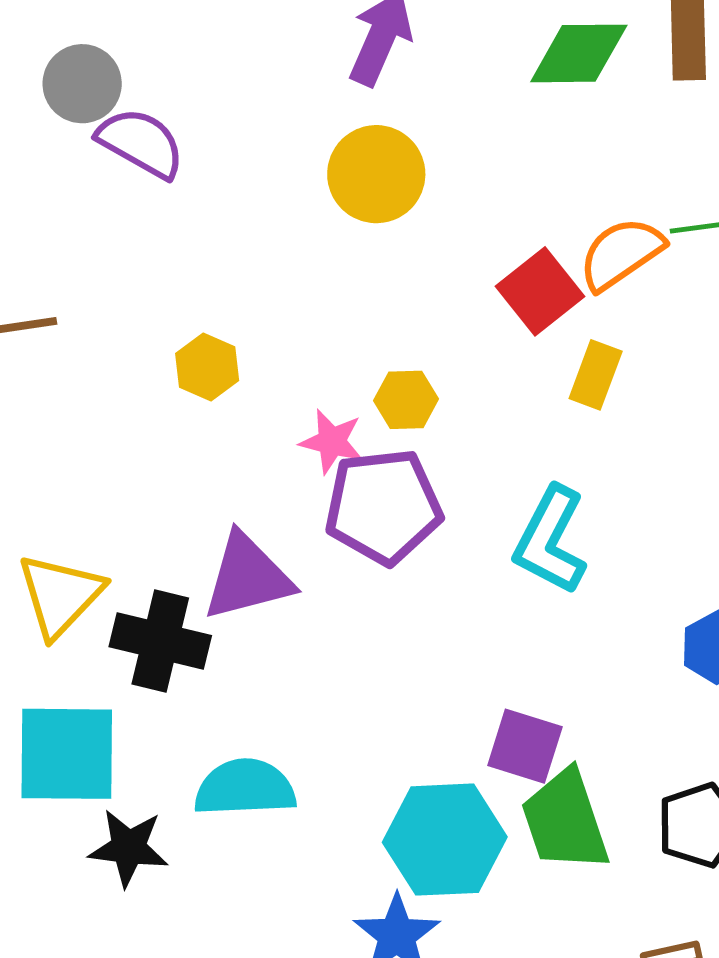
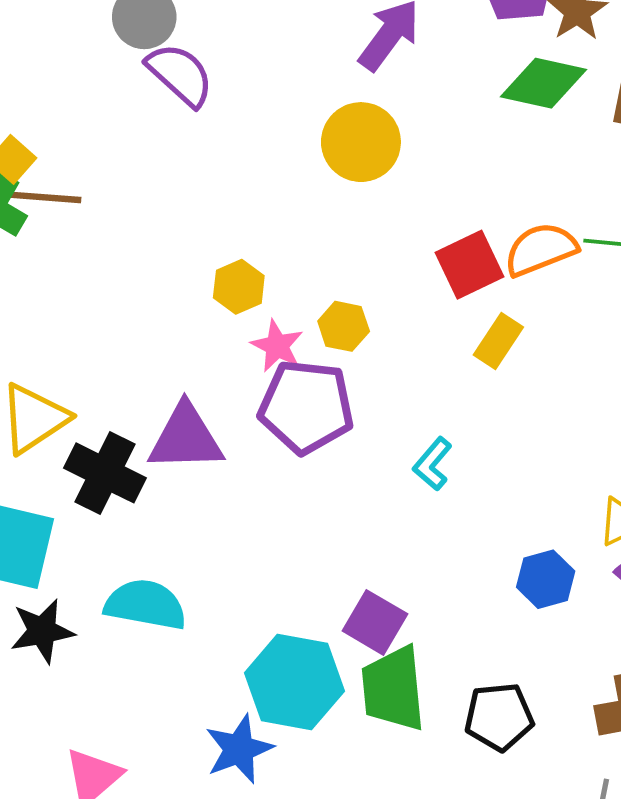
yellow hexagon: (207, 367) -> (239, 287), moved
cyan L-shape: (550, 540) -> (433, 464), size x0.6
black star: (129, 848) -> (42, 631), turned -30

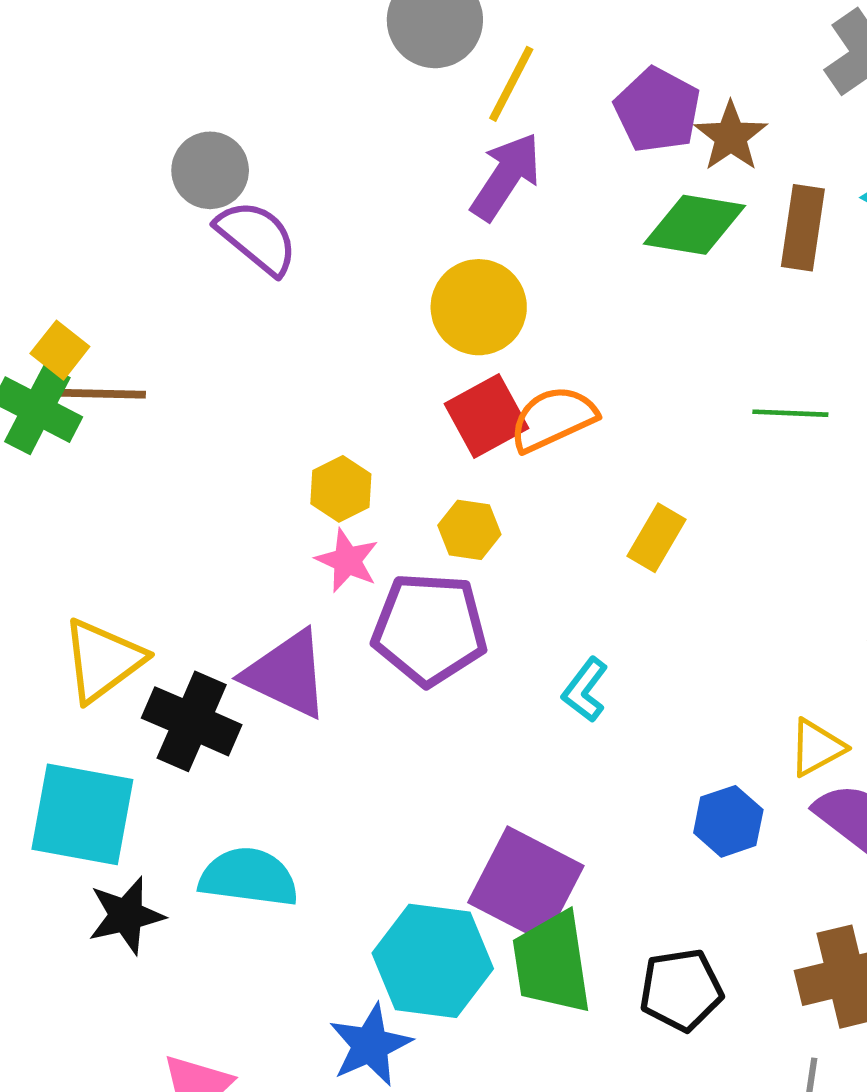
orange semicircle: (541, 249) -> (553, 419), moved
red square: (469, 265) -> (487, 416), moved
pink star: (277, 346) -> (347, 560), moved
purple triangle: (186, 438) -> (287, 674), turned 30
purple square: (375, 622) -> (526, 884), size x1.5

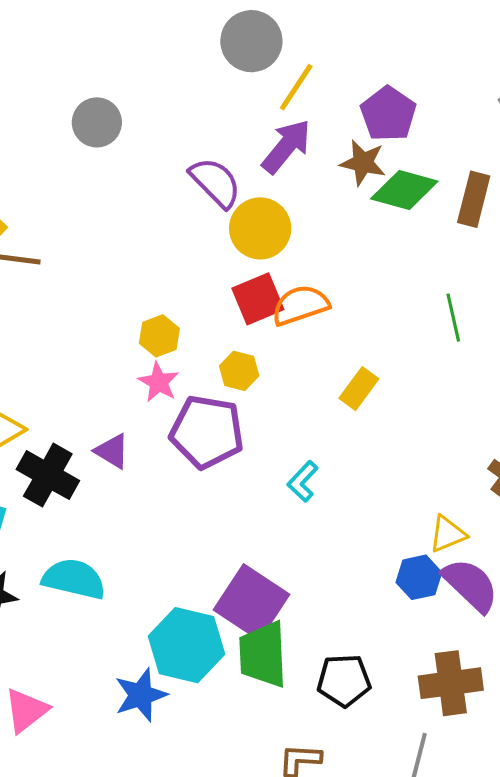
brown star: (731, 136) -> (363, 163), moved, turned -30
purple semicircle: (257, 237) -> (215, 182), moved
green line: (790, 413) -> (453, 318), turned 69
purple triangle: (287, 674) -> (112, 451), size x0.6
blue hexagon: (728, 821) -> (419, 577), moved

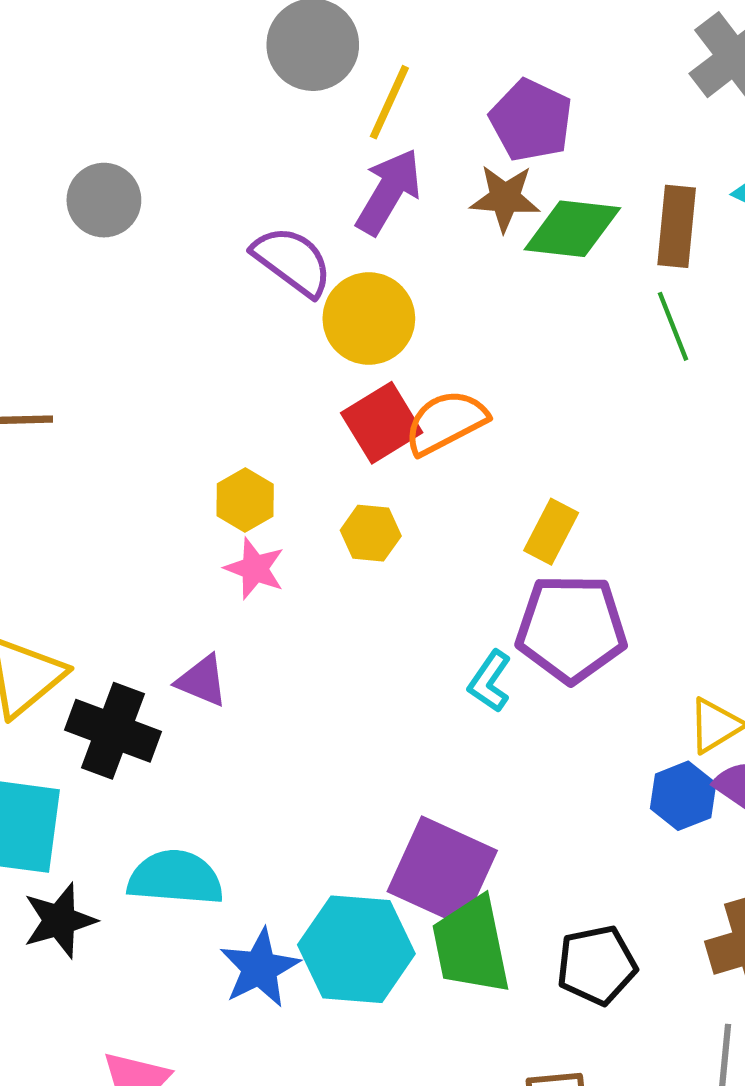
green line: (453, 318) -> (673, 326), moved
purple pentagon: (207, 432) -> (571, 628), moved
blue star: (141, 695) -> (260, 968), moved

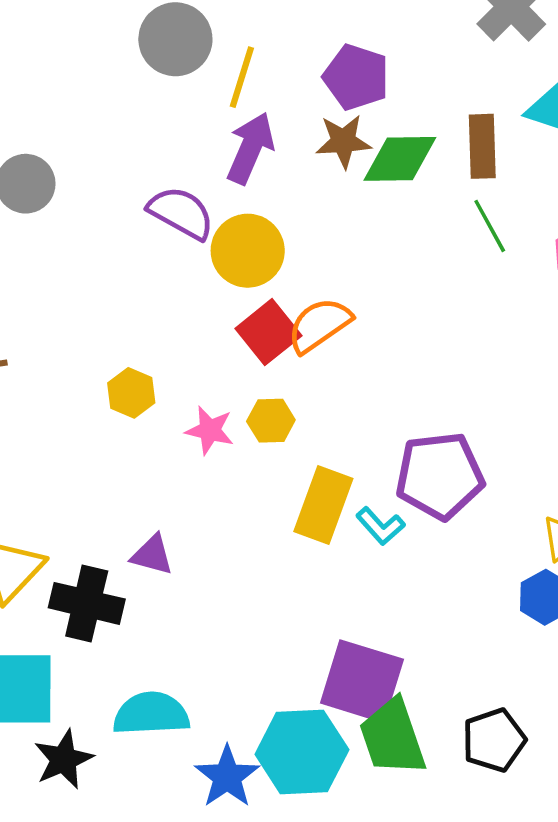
yellow hexagon: (245, 500) -> (131, 393), moved
yellow rectangle: (551, 532) -> (323, 505), moved, size x1.5
pink star: (255, 569) -> (210, 430), moved
cyan L-shape: (490, 681) -> (380, 526), turned -69

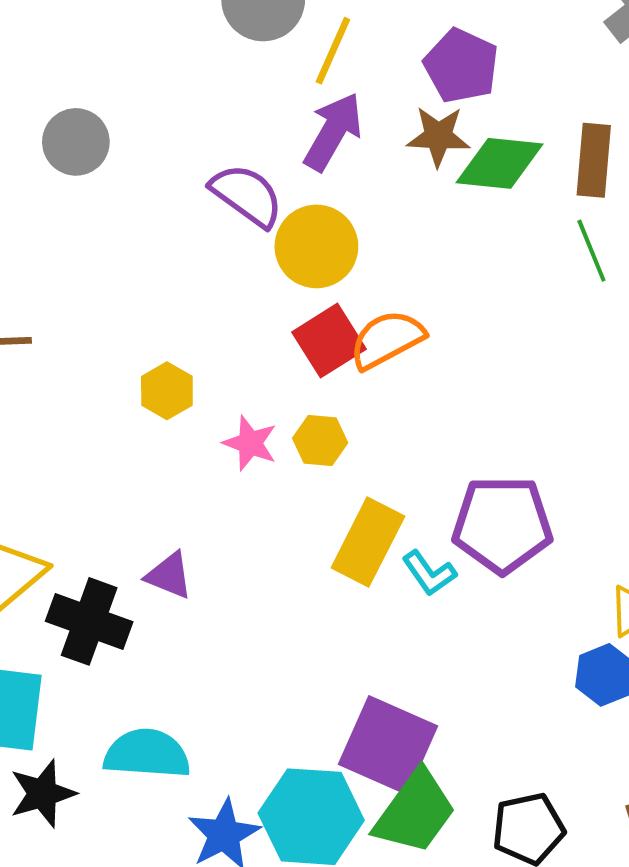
green trapezoid: (392, 737) -> (415, 812), turned -132

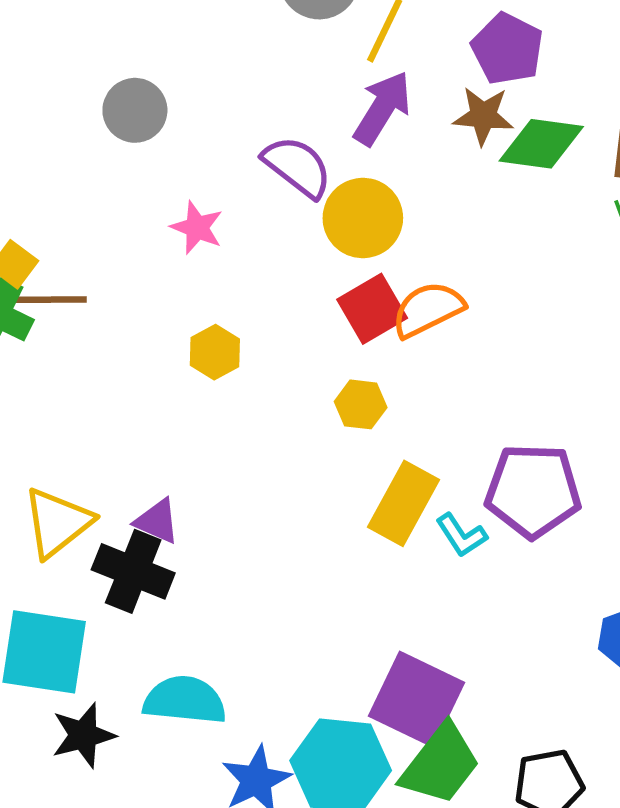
pink star: (250, 443) -> (197, 228), moved
purple triangle: (169, 575) -> (157, 521), moved

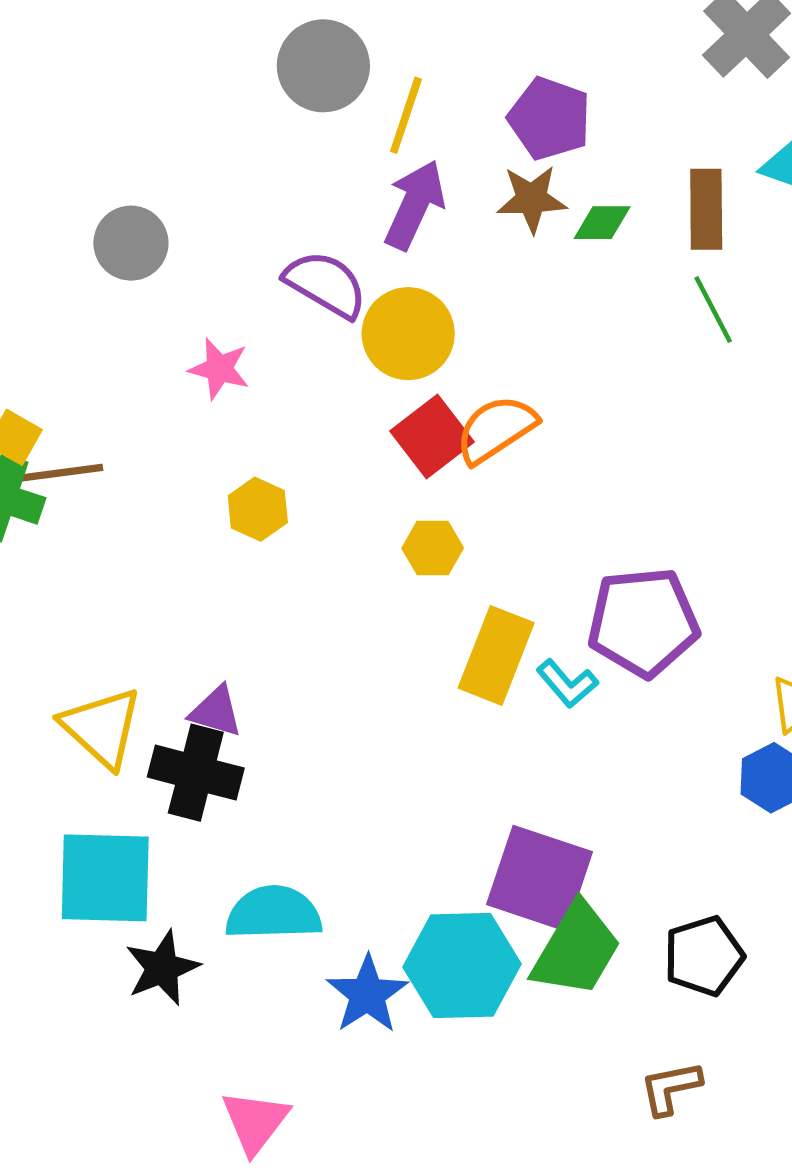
green diamond: (541, 144) -> (602, 223), size x0.6
yellow triangle: (57, 523) -> (102, 728), turned -32

